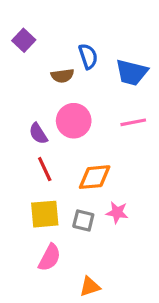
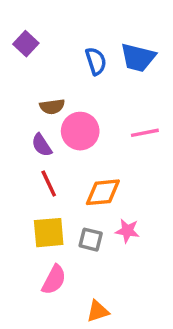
blue trapezoid: (132, 72) -> (138, 58), moved
brown semicircle: (62, 76) -> (52, 107), moved

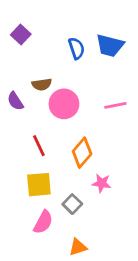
purple semicircle: (42, 145) -> (15, 101), moved
orange diamond: (103, 192) -> (82, 153), turned -44
gray square: (91, 240) -> (72, 204), moved, turned 30

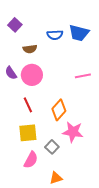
blue semicircle: (76, 48) -> (55, 35), turned 105
brown semicircle: (42, 84) -> (30, 49), moved
pink circle: (64, 104) -> (32, 75), moved
pink star: (102, 183) -> (73, 132), size x1.5

